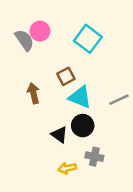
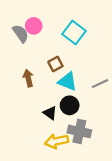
gray cross: (94, 157) -> (79, 131), size x1.5
yellow arrow: (67, 168) -> (57, 141), size x1.5

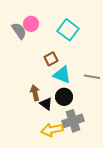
brown arrow: (28, 78) -> (35, 93), moved
gray line: (100, 84) -> (92, 77), turned 35
gray cross: (79, 131) -> (73, 121), turned -30

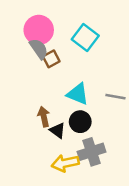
pink circle: (31, 24) -> (39, 30), size x1.5
gray semicircle: (19, 31) -> (39, 49), moved
brown square: (51, 59) -> (51, 59), moved

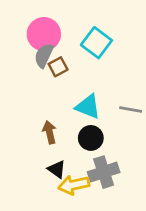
gray semicircle: (39, 49) -> (44, 55), turned -120
black triangle: (58, 130) -> (57, 169), moved

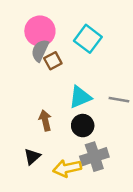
cyan triangle: (88, 107) -> (80, 97), turned -45
black triangle: (57, 169) -> (32, 157), moved, turned 42

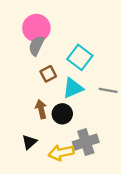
cyan square: (88, 39) -> (80, 57), moved
brown square: (53, 61) -> (48, 74), moved
black circle: (83, 126) -> (62, 114), moved

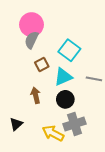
black circle: (62, 114) -> (65, 99), moved
black triangle: (29, 142) -> (16, 124), moved
yellow arrow: (61, 153) -> (53, 133), turned 40

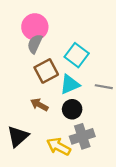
brown square: (42, 65) -> (46, 71), size x1.5
brown arrow: (36, 95) -> (39, 105), turned -49
black triangle: (16, 124) -> (18, 136), size x1.5

